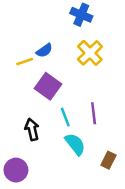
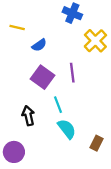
yellow cross: (90, 53) -> (95, 41), moved
yellow line: (25, 62) -> (17, 28), moved, turned 32
purple line: (94, 113) -> (72, 73), moved

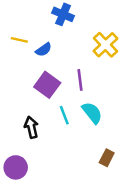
blue cross: (72, 13) -> (63, 14), moved
yellow line: (17, 28) -> (19, 40), moved
cyan semicircle: (67, 129) -> (92, 113), moved

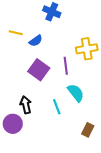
yellow cross: (106, 45) -> (87, 49), moved, turned 35
cyan line: (64, 115) -> (57, 107), moved
purple circle: (16, 167) -> (13, 124), moved

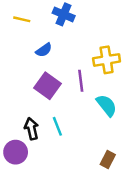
yellow line: (16, 33) -> (22, 19), moved
cyan semicircle: (76, 93) -> (107, 105), moved
cyan line: (57, 107) -> (57, 126), moved

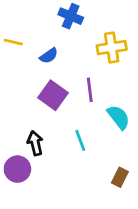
yellow line: (22, 19) -> (13, 42), moved
yellow cross: (107, 60) -> (112, 48), moved
cyan line: (57, 126) -> (80, 140), moved

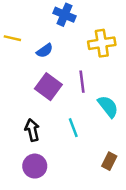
purple circle: (17, 169) -> (35, 166), moved

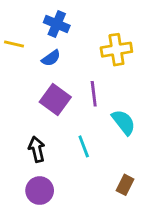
blue cross: (65, 15) -> (57, 24), moved

